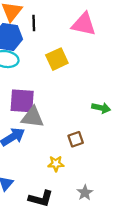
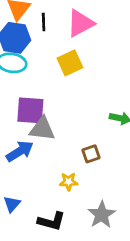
pink triangle: (84, 24) -> (80, 23), moved, turned -40
gray star: (85, 193) -> (102, 215), size x1.5

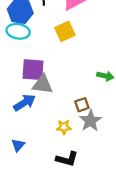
gray star: (102, 215) -> (90, 121), moved
black L-shape: (51, 221) -> (67, 159), moved

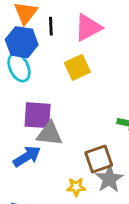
cyan ellipse: (18, 31) -> (19, 67), turned 55
brown square: (82, 105) -> (99, 159), size x1.5

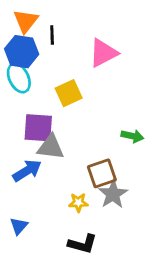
pink triangle: (88, 28) -> (103, 53), moved
yellow square: (77, 67) -> (69, 93), moved

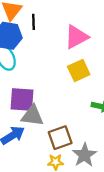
yellow square: (69, 93) -> (79, 71), moved
brown square: (102, 173) -> (60, 138), moved

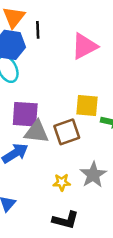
yellow square: (79, 71) -> (87, 105), moved, turned 30
brown square: (60, 138) -> (67, 132), moved

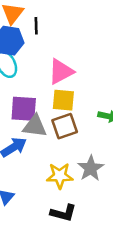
pink triangle: (84, 46) -> (61, 72), moved
yellow square: (87, 105) -> (63, 100), moved
yellow star: (62, 182) -> (60, 176), size x1.5

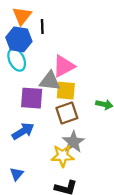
gray triangle: (35, 126) -> (50, 81), moved
gray star: (91, 168) -> (73, 142), moved

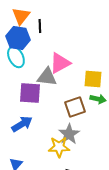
yellow square: (66, 91) -> (93, 79), moved
brown square: (67, 113) -> (75, 107), moved

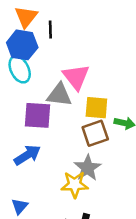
pink triangle: (60, 63) -> (76, 77), turned -40
yellow square: (93, 79) -> (96, 108), moved

